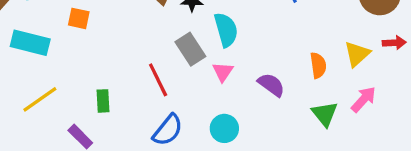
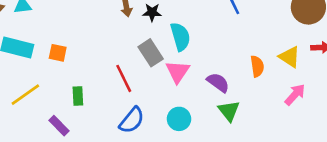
orange square: (79, 18) -> (58, 53), moved
yellow triangle: (357, 54) -> (290, 57), turned -45
pink triangle: (223, 72) -> (178, 72), size x1.4
green triangle: (325, 114) -> (229, 111), moved

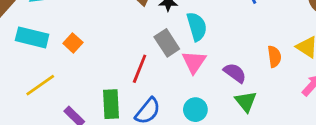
orange square: (58, 53) -> (73, 43), turned 30
red line: (124, 78) -> (140, 69), turned 48
green rectangle: (78, 96) -> (111, 104), moved, size x1.5

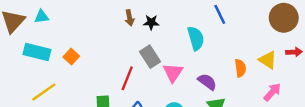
cyan semicircle: (197, 27) -> (196, 38), moved

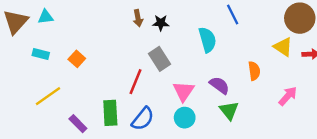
cyan rectangle: (37, 52) -> (41, 54), size x0.6
yellow triangle: (268, 60) -> (283, 47), moved
pink triangle: (173, 73) -> (183, 91), moved

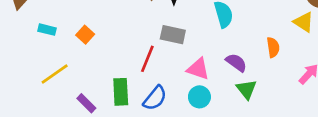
gray rectangle: (159, 59) -> (173, 35), turned -45
pink triangle: (183, 91) -> (198, 69), turned -45

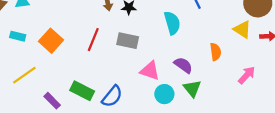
orange square: (85, 35) -> (51, 41), size x1.5
red line: (147, 59) -> (93, 40), moved
green rectangle: (121, 92) -> (82, 91), turned -60
cyan circle: (199, 97) -> (164, 94), moved

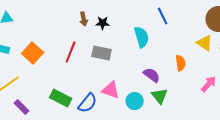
pink triangle: (150, 71) -> (111, 90), moved
purple rectangle: (52, 101) -> (22, 107), moved

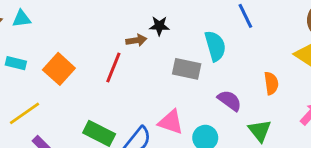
brown arrow: (84, 19) -> (136, 40), moved, turned -88
gray rectangle: (102, 53) -> (187, 69), moved
green triangle: (160, 96) -> (260, 131), moved

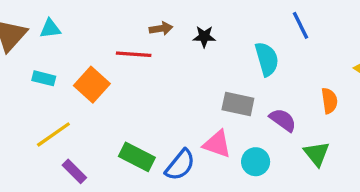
brown arrow: (136, 40) -> (161, 29), moved
red line: (113, 67) -> (134, 54), moved, turned 72
gray rectangle: (187, 69) -> (238, 104), moved

